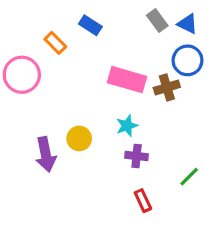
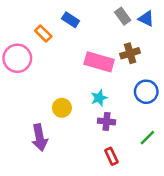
blue circle: (188, 60) -> (146, 92), moved
brown cross: (167, 87) -> (130, 53), moved
purple arrow: (46, 154) -> (40, 138), moved

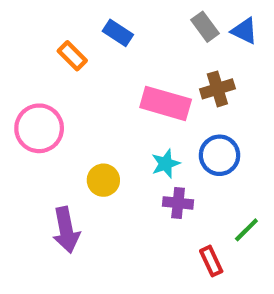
pink circle: (17, 58) -> (39, 128), moved
blue circle: (146, 92) -> (220, 155), moved
red rectangle: (111, 156) -> (211, 261), moved

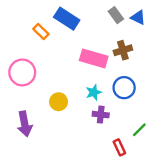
blue rectangle: (118, 33) -> (67, 19), size x1.5
purple arrow: (66, 230) -> (25, 124), moved

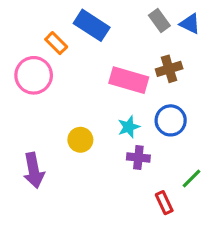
pink circle: (22, 72) -> (34, 75), moved

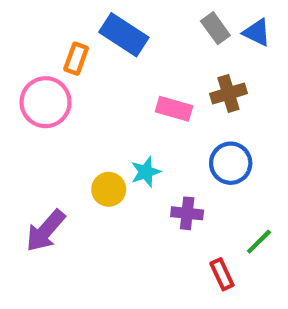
orange rectangle: (56, 43) -> (76, 59), turned 65
pink rectangle: (129, 80) -> (174, 109), size x0.7
cyan star: (129, 127) -> (146, 172), moved
purple arrow: (34, 170) -> (46, 231), turned 52

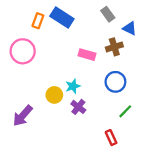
blue triangle: (257, 33) -> (130, 28), moved
orange rectangle: (76, 59) -> (38, 21), moved
purple cross: (187, 213) -> (78, 107), moved, turned 32
green line: (259, 242) -> (125, 111), moved

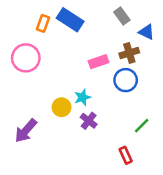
pink rectangle: (87, 55) -> (98, 62), turned -35
blue circle: (115, 82) -> (126, 80), moved

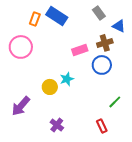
purple cross: (89, 121) -> (57, 125), moved

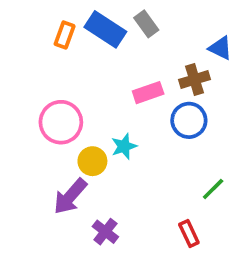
gray rectangle: (99, 13) -> (146, 24), moved
pink circle: (21, 47) -> (61, 122), moved
purple arrow: (21, 106) -> (70, 196), moved

